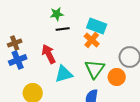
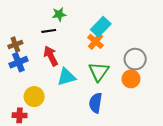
cyan rectangle: (97, 26) -> (101, 27), turned -66
black line: (63, 29) -> (49, 31), moved
orange circle: (117, 77) -> (131, 79), moved

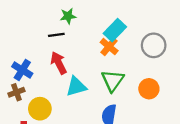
brown cross: (15, 44) -> (16, 92), moved
gray circle: (135, 59) -> (154, 45), moved
blue cross: (18, 62) -> (22, 70), turned -36

